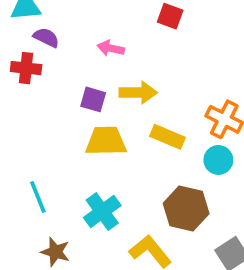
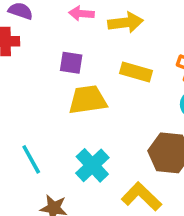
yellow arrow: (138, 93) -> (125, 22), moved
yellow rectangle: (167, 137) -> (136, 72), moved

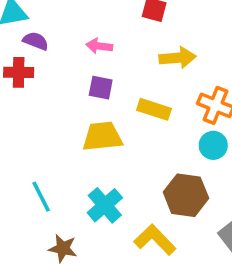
yellow arrow: (125, 22) -> (178, 58), moved
purple square: (71, 63) -> (101, 88), moved

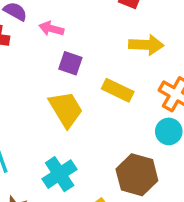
pink arrow: (99, 46) -> (51, 29), moved
yellow trapezoid: (102, 136) -> (66, 109), turned 57

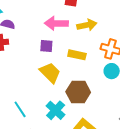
pink arrow: (51, 29) -> (56, 23), moved, size x1.6
brown hexagon: (137, 175) -> (78, 92), moved

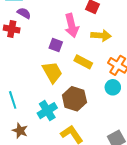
pink arrow: (56, 23) -> (72, 26), turned -120

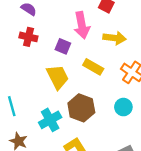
red cross: (12, 29) -> (28, 37), moved
cyan circle: (113, 87) -> (123, 107), moved

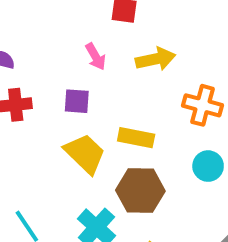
pink arrow: (82, 25) -> (96, 57), size x0.6
yellow rectangle: (93, 67) -> (136, 138), moved

